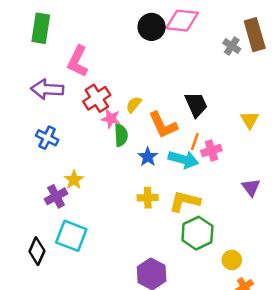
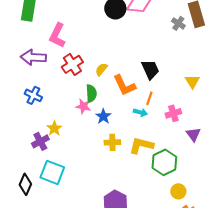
pink star: (111, 119) -> (83, 106), moved
pink cross: (211, 150) -> (173, 113), moved
blue star: (148, 157) -> (103, 116), moved
cyan arrow: (183, 159) -> (140, 112), size x0.6
green hexagon: (197, 233) -> (164, 162), moved

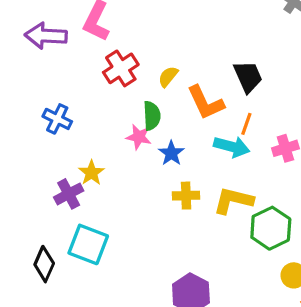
purple arrow: (33, 57) -> (46, 36), moved
cyan arrow: (140, 112) -> (232, 147), size x1.5

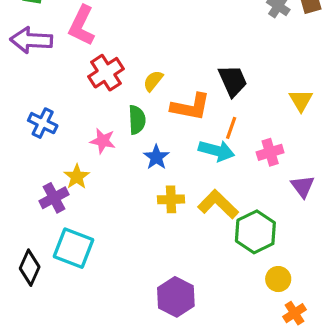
orange L-shape: (206, 103) -> (190, 107), turned -54
pink star: (139, 137) -> (103, 141), moved
yellow L-shape: (233, 200) -> (218, 204), turned 30

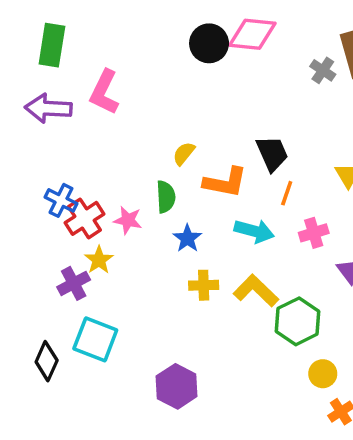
red cross: (106, 73) -> (84, 218), moved
orange line: (231, 128) -> (287, 193), moved
purple hexagon: (176, 297) -> (177, 386), moved

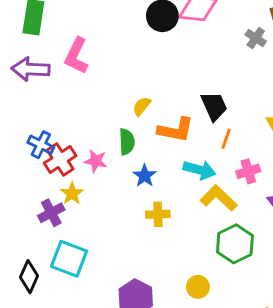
yellow L-shape: (256, 291) -> (219, 198), moved
yellow circle: (323, 374) -> (198, 287), moved

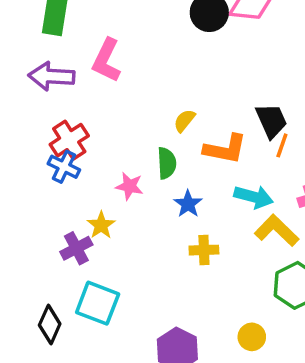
orange line: (226, 139) -> (282, 145), moved
red cross: (60, 159) -> (69, 140), moved

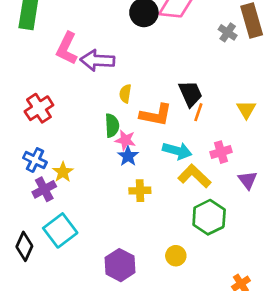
purple arrow: (51, 76) -> (97, 60), moved
yellow semicircle: (184, 121) -> (125, 94), turned -30
blue cross: (64, 167) -> (35, 160), moved
pink star: (129, 186) -> (125, 140), moved
cyan square: (98, 303) -> (60, 230), turned 32

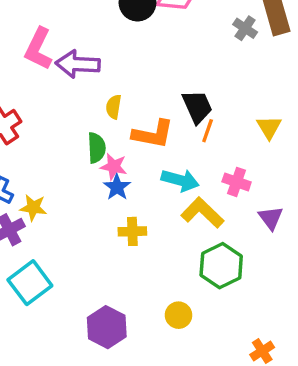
pink cross: (221, 152) -> (237, 182), turned 36
yellow star: (63, 172) -> (33, 208), turned -30

